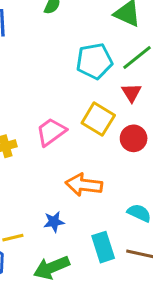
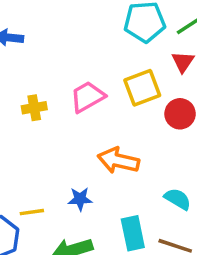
yellow square: (98, 119) -> (142, 88), turned 32

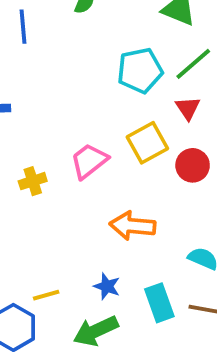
blue star: (80, 199) -> (107, 286), moved, turned 30

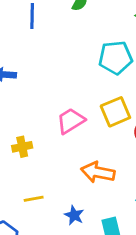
yellow cross: (33, 181) -> (22, 147), moved
yellow line: (46, 295) -> (34, 199), moved

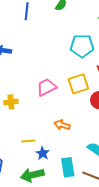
orange arrow: (98, 172) -> (62, 125), size x0.7
yellow line: (34, 199) -> (28, 141), moved

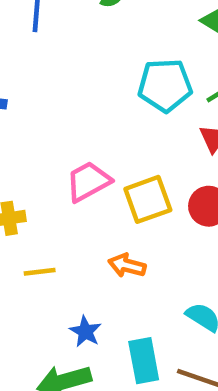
yellow square: (78, 84) -> (148, 199), moved
yellow line: (28, 141) -> (40, 272), moved

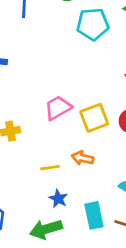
cyan pentagon: (165, 85) -> (93, 24), moved
yellow line: (40, 272) -> (50, 168), moved

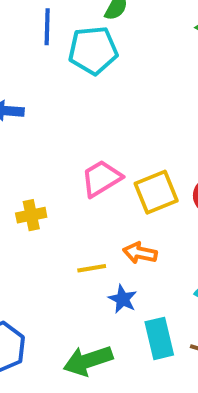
cyan pentagon: (93, 24) -> (93, 50), moved
blue star: (58, 199) -> (123, 299), moved

